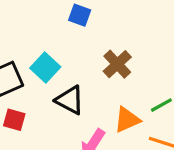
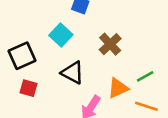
cyan square: (45, 67) -> (61, 35), moved

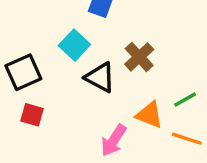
black triangle: (73, 73) -> (100, 77), moved
orange triangle: (118, 88) -> (149, 115), turned 45

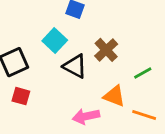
green line: (185, 99) -> (143, 73), moved
pink arrow: (114, 140) -> (86, 116), turned 45

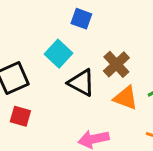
orange triangle: (114, 96) -> (126, 98), moved

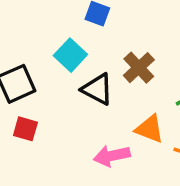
orange triangle: (126, 98) -> (150, 129), moved

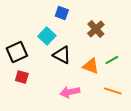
brown cross: (139, 68) -> (96, 29), moved
orange triangle: (150, 129) -> (91, 66), moved

